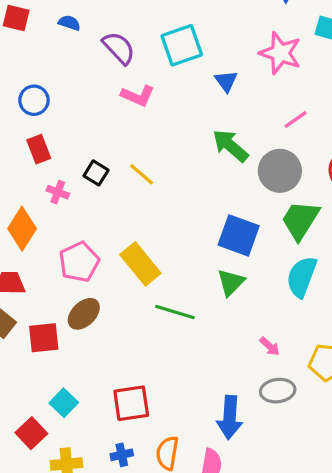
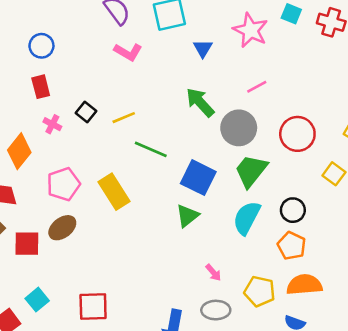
yellow line: (142, 174) -> (124, 118), turned -70
green line: (175, 312) -> (151, 149), moved

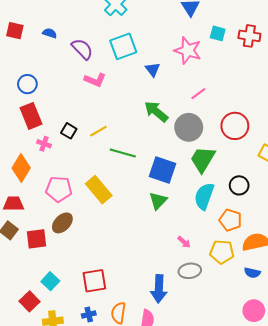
red rectangle: (41, 87) -> (31, 116), size x1.4
pink pentagon: (63, 184) -> (59, 189), turned 30
orange pentagon: (292, 246) -> (230, 220), moved

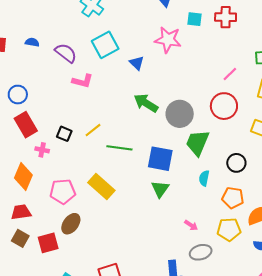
pink line: (198, 94) -> (230, 74), moved
cyan semicircle: (204, 196) -> (204, 178), size x0.6

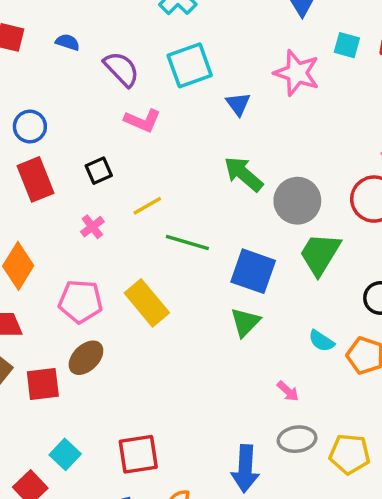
black square: (64, 134) -> (99, 171), moved, turned 35
pink cross: (42, 150) -> (92, 227), moved, turned 32
cyan semicircle: (204, 178) -> (321, 341), moved, turned -77
yellow pentagon: (229, 229) -> (349, 454), moved

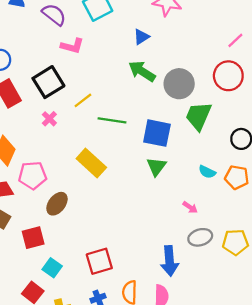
blue triangle: (238, 104) -> (141, 37), moved, turned 42
black square: (99, 171) -> (48, 82), size x1.8
pink pentagon: (80, 301) -> (33, 175), moved
red square: (43, 384) -> (33, 238), moved

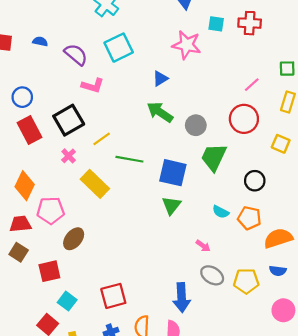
gray circle: (179, 84) -> (196, 125), size x0.7
yellow rectangle: (91, 163) -> (95, 184), moved
gray ellipse: (200, 237) -> (212, 275), turned 45

